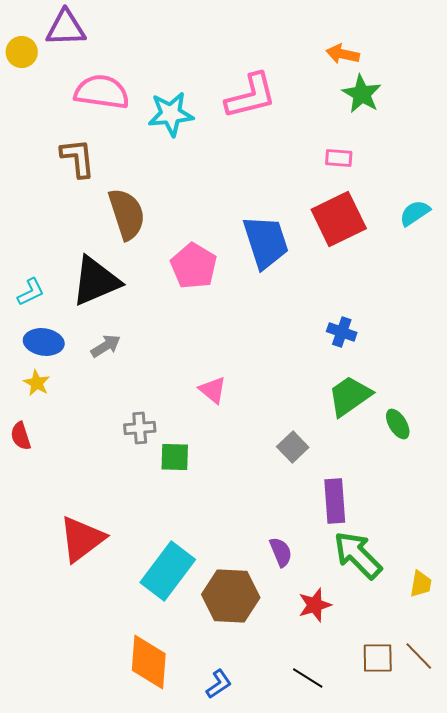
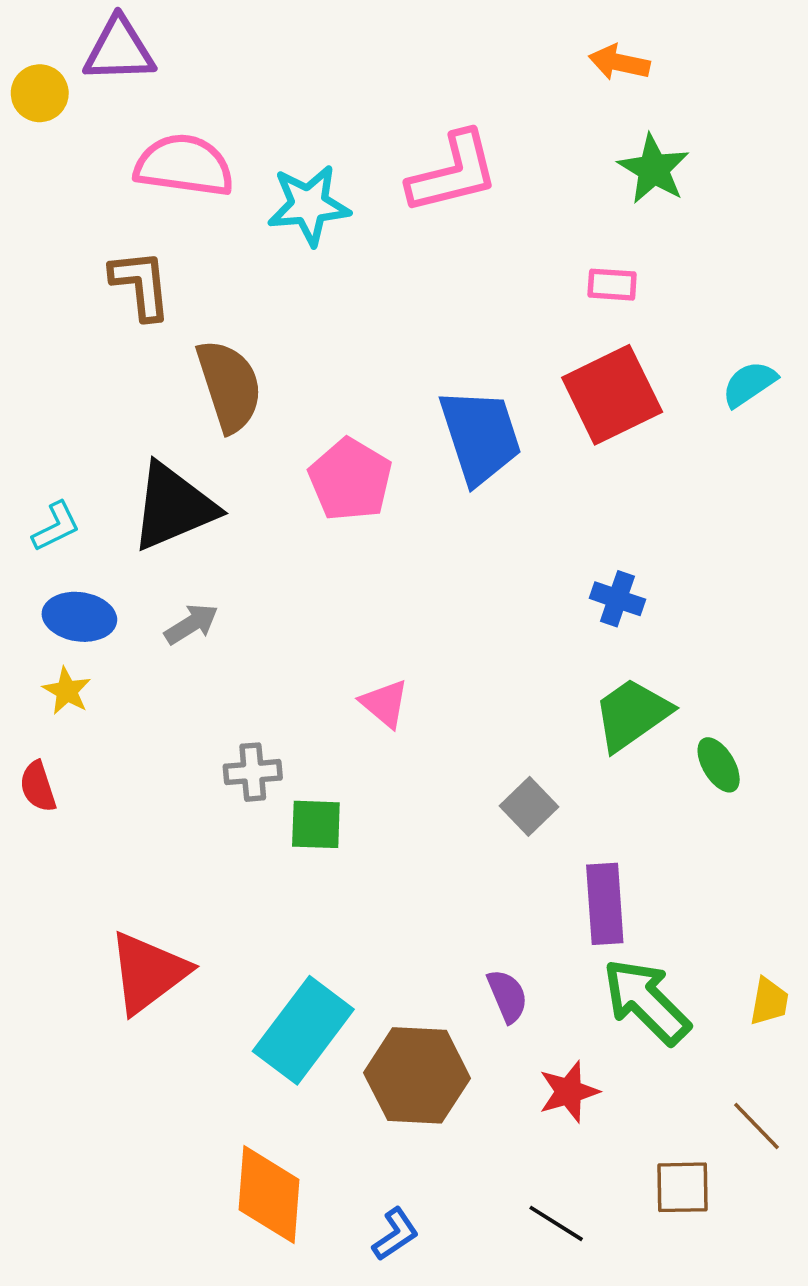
orange arrow: (343, 54) -> (619, 63), moved
yellow trapezoid: (421, 584) -> (769, 1001), moved
brown line: (419, 656) -> (756, 1126), moved

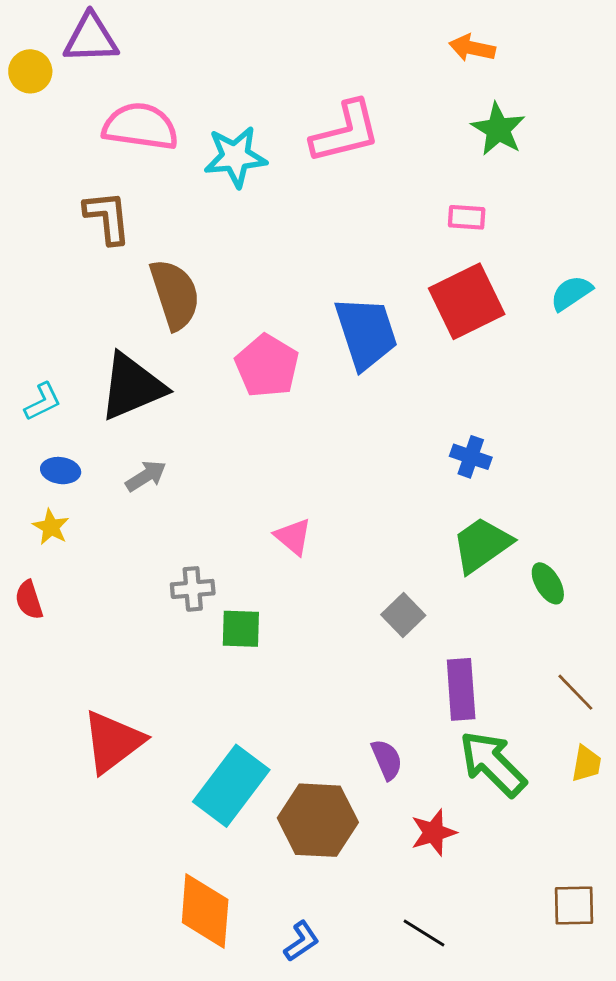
blue ellipse: (79, 617) -> (61, 471), size x0.7
brown line: (756, 1126) -> (575, 692), moved
brown square: (682, 1187) -> (574, 905), moved

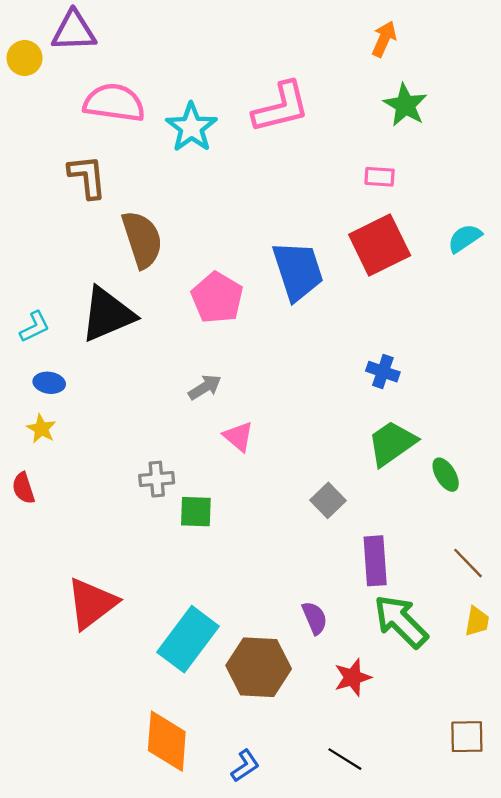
orange arrow: (472, 48) -> (384, 39), turned 102
cyan star: (235, 157) -> (191, 127), turned -30
gray arrow: (146, 476) -> (205, 387), moved

